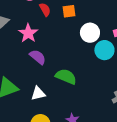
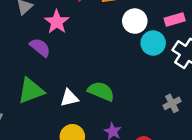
purple semicircle: (38, 57) -> (40, 47), moved
green semicircle: (66, 77) -> (101, 91), moved

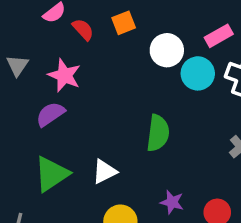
purple semicircle: (40, 47) -> (50, 114), turned -60
green semicircle: (101, 91) -> (158, 133), moved, turned 88

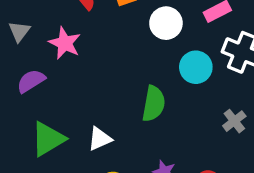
cyan circle: (198, 73) -> (196, 67), moved
purple semicircle: (50, 114) -> (31, 81), moved

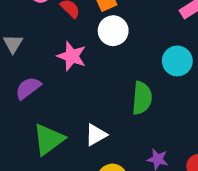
white circle: (166, 23) -> (113, 31), moved
pink star: (65, 43) -> (72, 56), moved

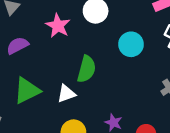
cyan circle: (177, 61) -> (131, 44), moved
green semicircle: (142, 98) -> (87, 69), moved

